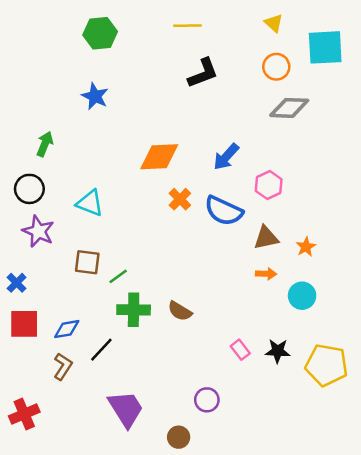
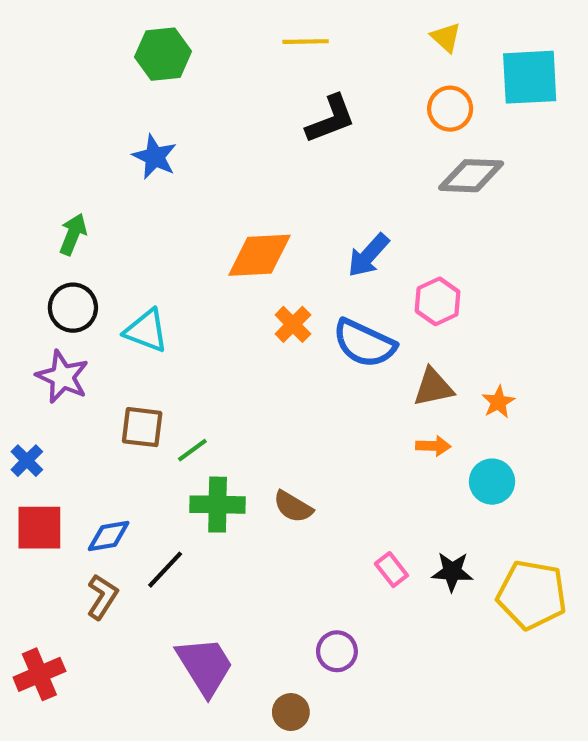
black circle: (29, 189) -> (73, 308), moved

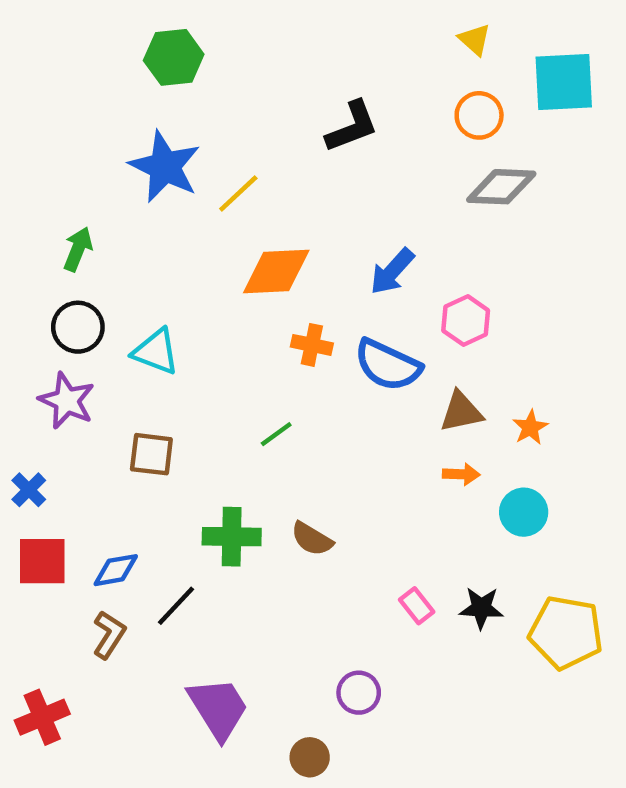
yellow line: (306, 42) -> (238, 193), moved, turned -42
blue star: (155, 157) -> (165, 167), size x1.5
orange cross: (293, 324) -> (312, 345), turned -33
green line: (192, 450) -> (276, 434), moved

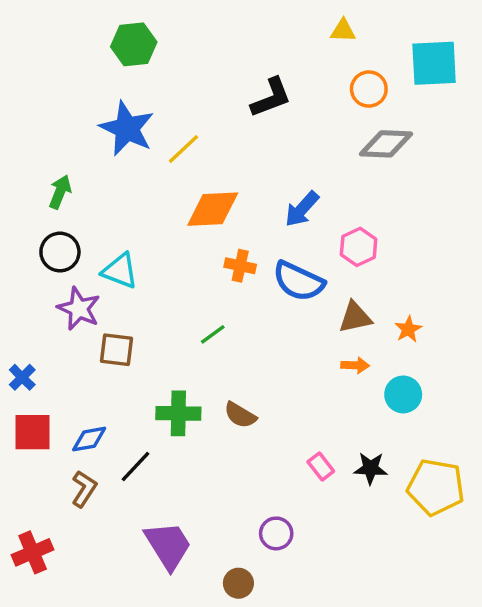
yellow triangle: (475, 40) -> (343, 31), moved, turned -40
purple star: (67, 401) -> (79, 309), moved

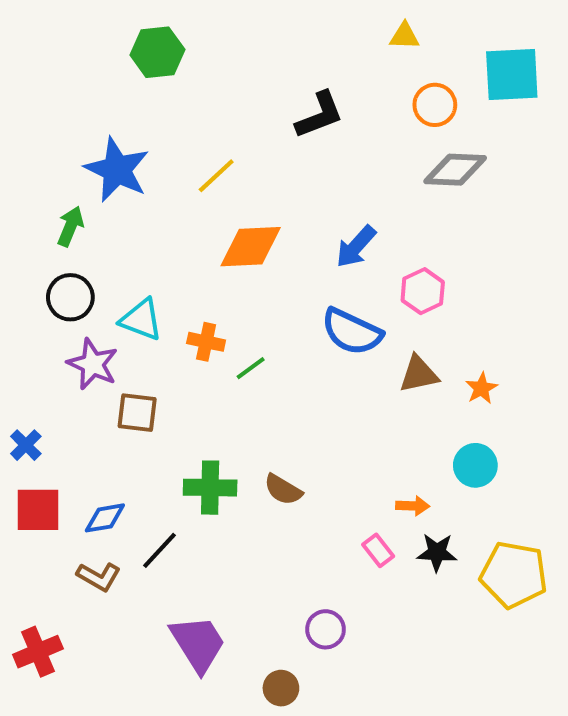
blue star: (127, 128) -> (117, 170), moved
orange cross: (240, 266) -> (206, 342), moved
green line: (213, 334) -> (251, 368), moved
orange arrow: (355, 365) -> (413, 506), moved
brown L-shape: (84, 489) -> (99, 577), turned 87

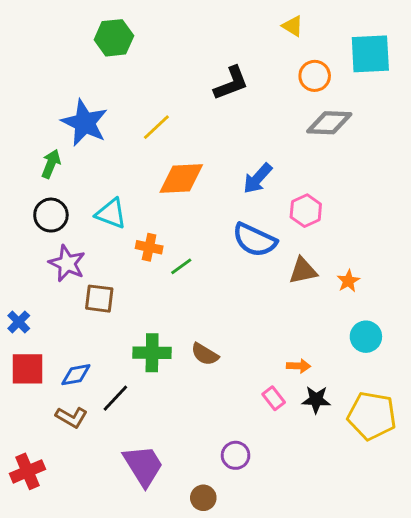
yellow triangle: (404, 36) -> (293, 26), turned 30
cyan triangle: (141, 320) -> (111, 214), moved
cyan circle: (475, 465) -> (366, 337), moved

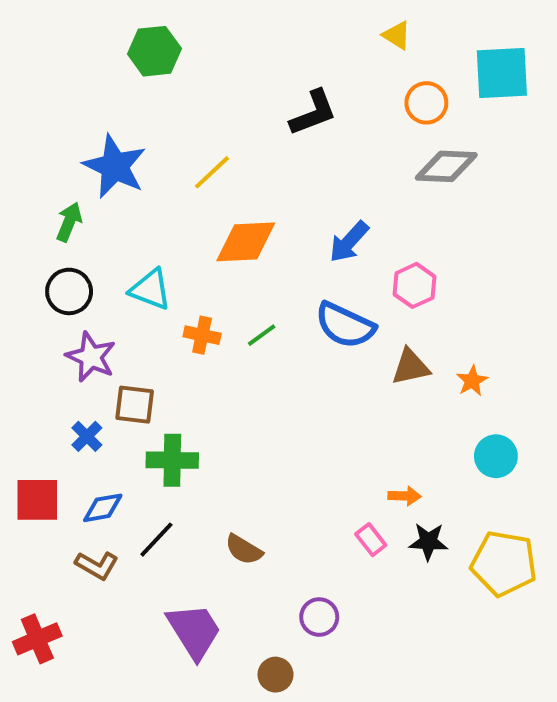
green line: (181, 266) -> (262, 335), moved
blue cross: (19, 322) -> (87, 436), moved
green cross: (152, 353) -> (172, 460), moved
brown semicircle: (205, 354) -> (244, 550), moved

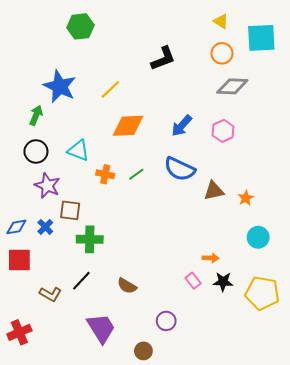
yellow triangle: (397, 35) -> (221, 21), moved
pink hexagon: (414, 285) -> (223, 131), moved
blue diamond: (103, 508) -> (16, 227), moved

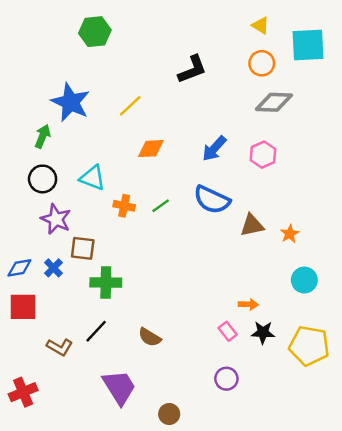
orange diamond: (128, 126) -> (151, 149), size x0.7
purple circle: (166, 321) -> (226, 379), moved

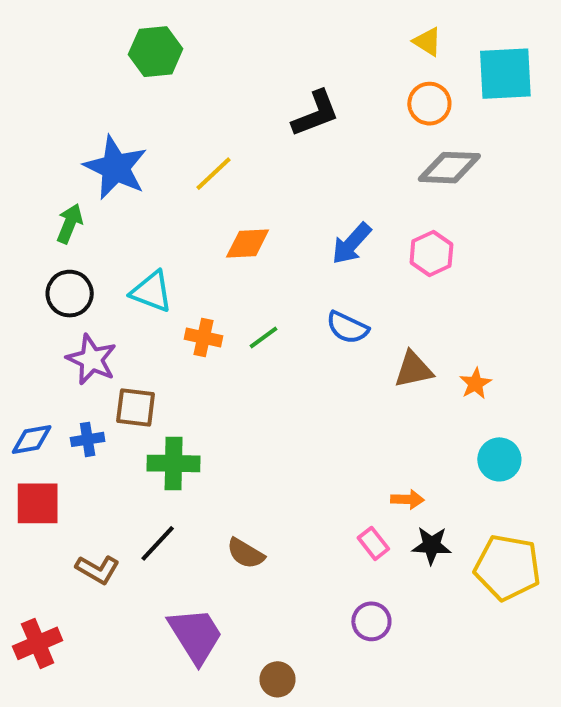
blue semicircle: (212, 200) -> (347, 328), size x0.7
blue cross: (53, 268) -> (88, 439), turned 36

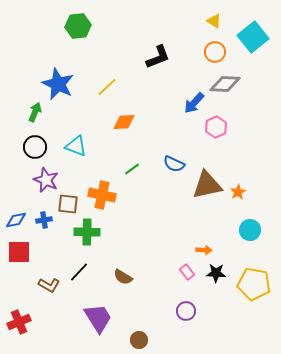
cyan square: (505, 74) -> (253, 37), turned -36
blue arrow: (351, 244) -> (194, 103), moved
orange cross: (204, 338) -> (102, 195), moved, size x1.5
brown triangle: (413, 369) -> (207, 185), size x1.5

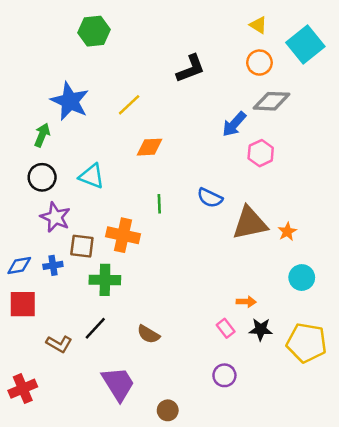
green line: (132, 169) -> (159, 204), turned -56

